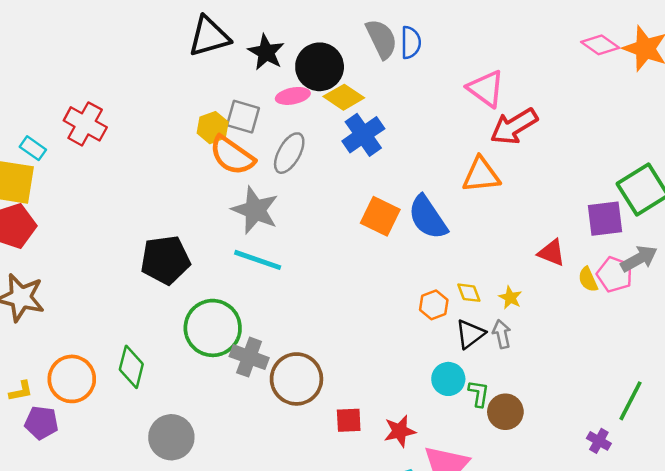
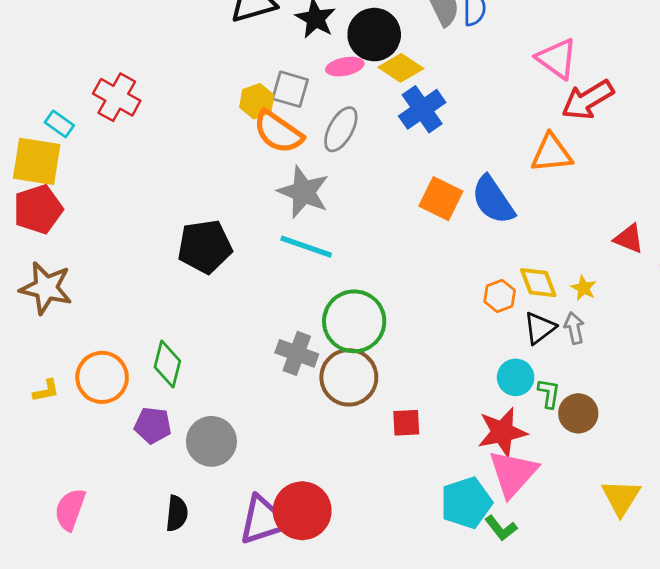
yellow diamond: (469, 293) -> (538, 283), size x1.4
green circle: (213, 328) -> (354, 321), moved
purple pentagon: (41, 423) -> (153, 425), moved
red star: (400, 431) -> (502, 432), moved, size x1.4

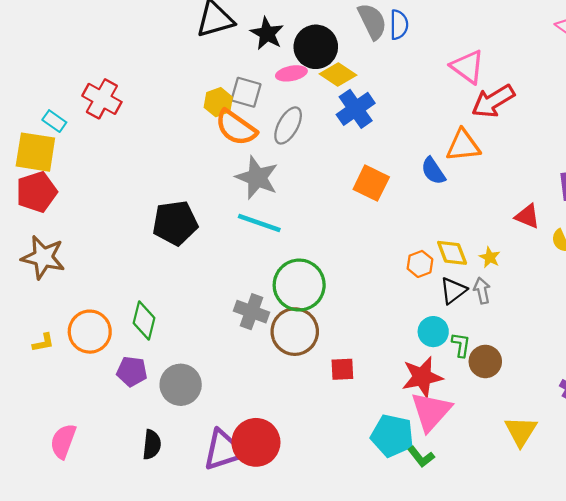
blue semicircle: (493, 200) -> (433, 171), moved, size x0.7
cyan pentagon: (466, 503) -> (392, 436), turned 30

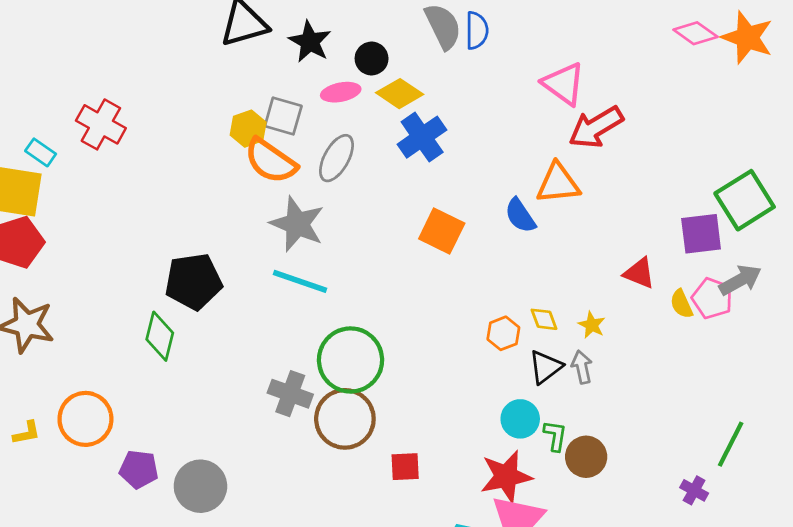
black circle: (316, 47) -> (372, 58), size x0.6
yellow diamond: (452, 253) -> (544, 319), size x0.7
green diamond: (144, 320) -> (160, 336), moved

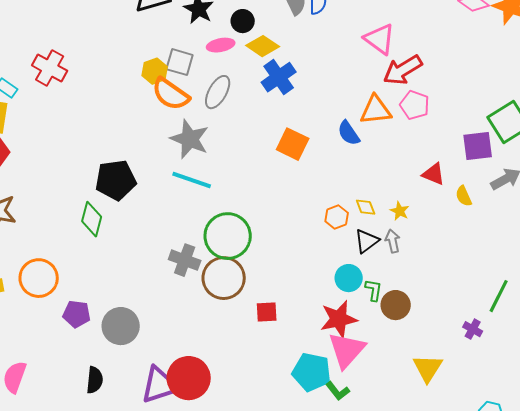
pink pentagon: (712, 298) -> (415, 105), moved

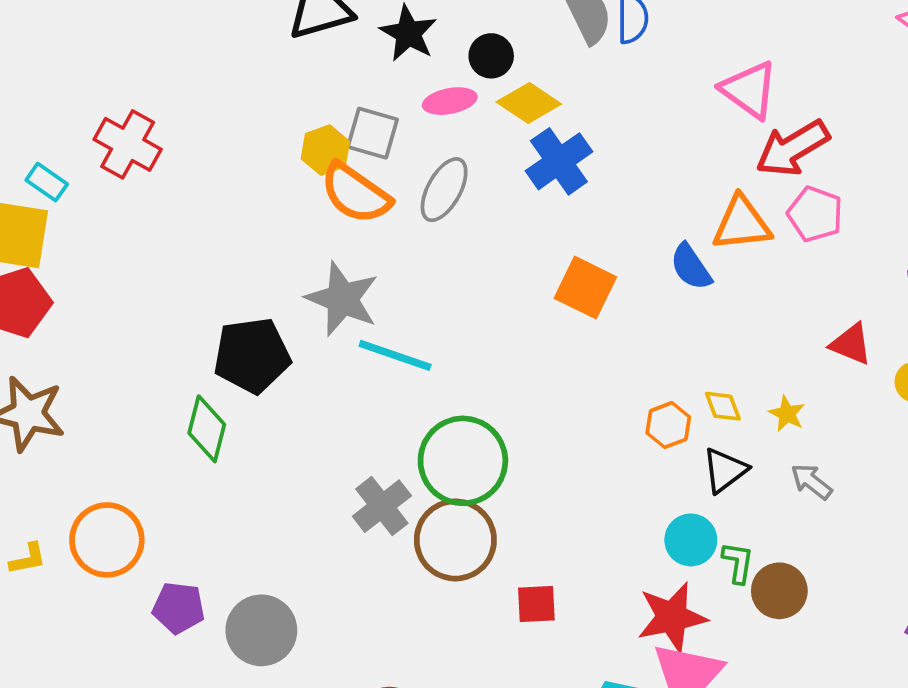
gray star: (190, 139) -> (342, 299), moved
gray arrow: (393, 241) -> (811, 482), moved, turned -40
gray cross: (185, 260) -> (382, 506), turned 32

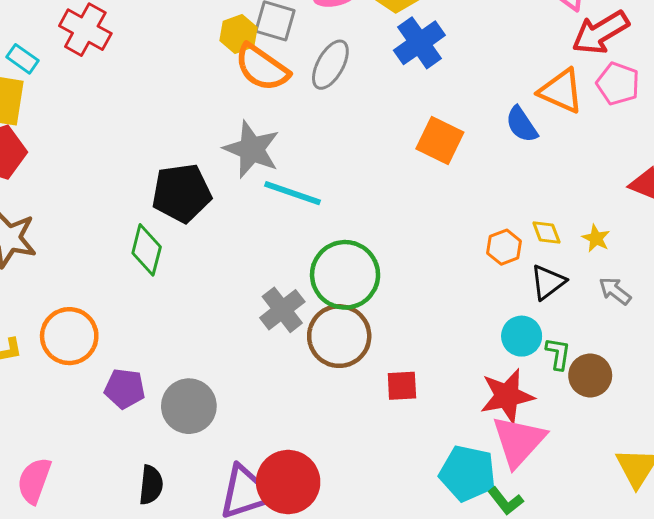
orange triangle: (742, 224) -> (561, 91), turned 30

